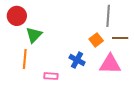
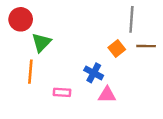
pink triangle: (110, 64) -> (107, 95), moved, size x0.7

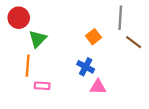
brown line: (146, 46) -> (134, 42), turned 36
orange square: (117, 49) -> (93, 37), moved
pink rectangle: (62, 92) -> (42, 86), moved

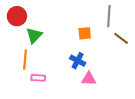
orange square: (93, 37) -> (85, 33), turned 32

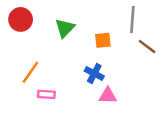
green triangle: (34, 35) -> (65, 28), moved
orange line: (25, 60) -> (30, 72), turned 30

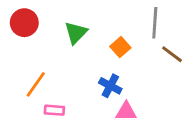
orange square: (103, 40) -> (120, 47), turned -35

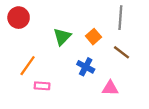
green triangle: (76, 33) -> (62, 37), moved
brown line: (172, 54) -> (121, 52), moved
pink triangle: (126, 112) -> (110, 88), moved

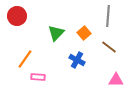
pink triangle: (110, 88) -> (116, 80), moved

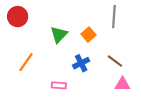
brown line: (109, 47) -> (115, 61), moved
blue cross: (77, 60) -> (81, 63), turned 35
pink rectangle: (38, 77) -> (59, 85), moved

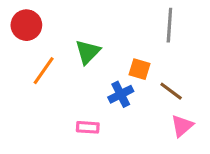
orange square: (88, 35) -> (140, 69), moved, turned -32
orange line: (26, 62) -> (44, 71), moved
pink triangle: (122, 84) -> (182, 126), turned -42

